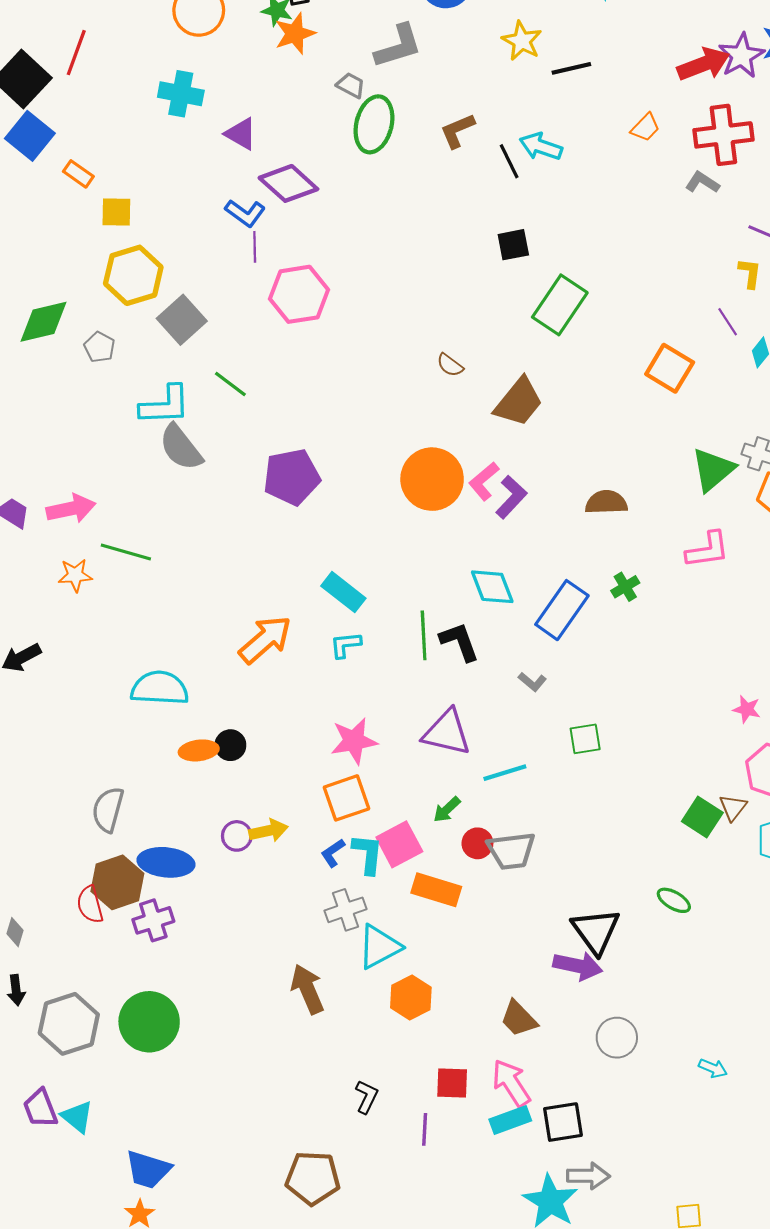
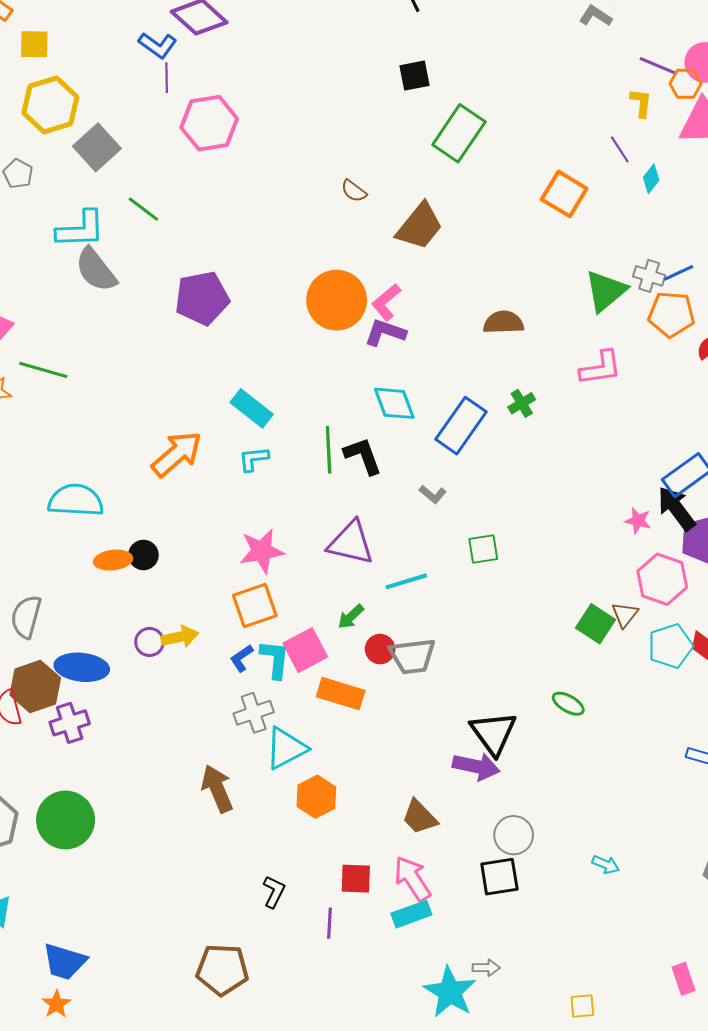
purple L-shape: (511, 497) -> (385, 332), moved, turned -114
black square: (563, 1122) -> (499, 877), moved
gray arrow: (588, 1176) -> (486, 968), size x0.7

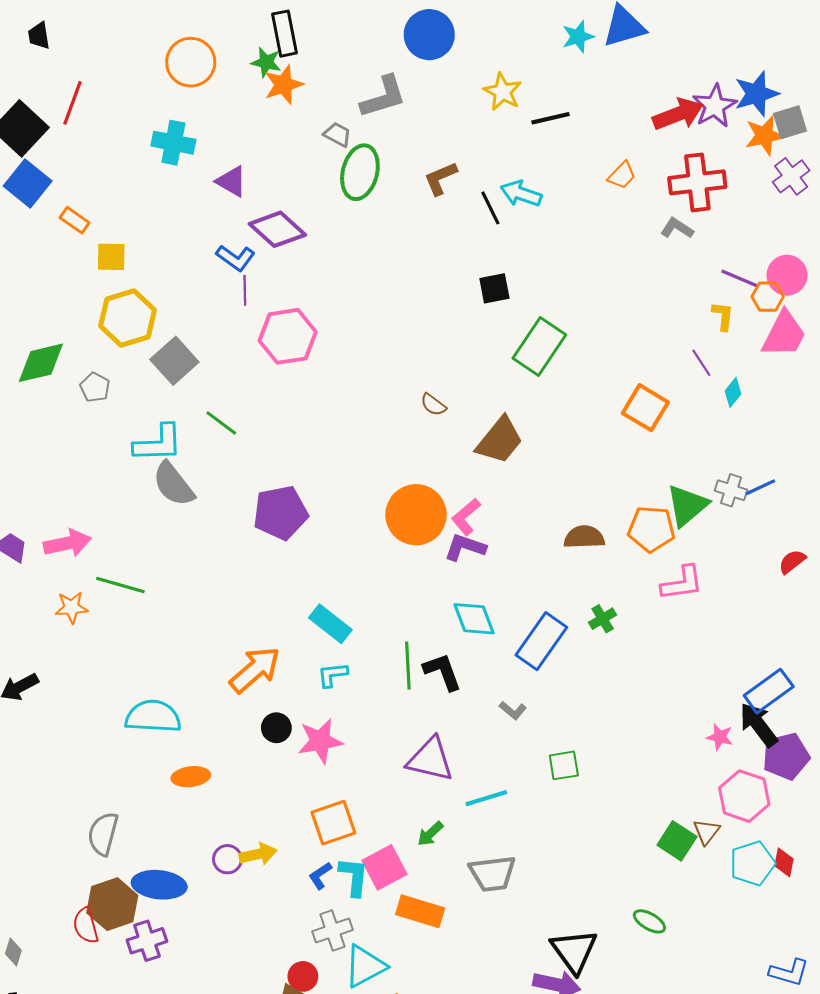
orange pentagon: (671, 314) -> (651, 529), moved
pink star: (262, 551) -> (320, 741), moved
black circle: (143, 555) -> (276, 728), moved
red circle: (380, 649) -> (303, 976), moved

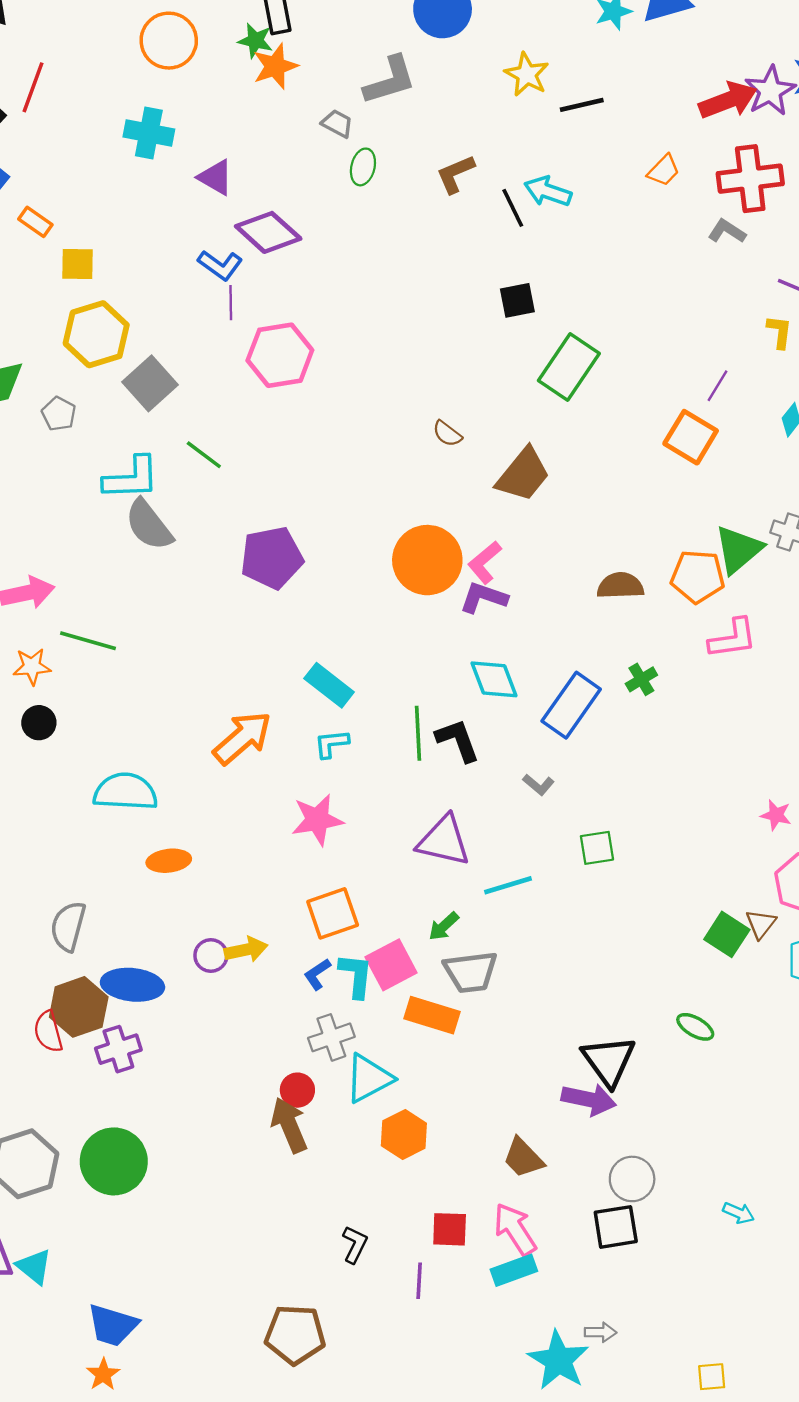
green ellipse: (360, 172) -> (363, 167), size x0.6
purple line: (701, 363) -> (717, 386), moved, turned 64
black circle: (276, 728) -> (39, 723), moved
gray trapezoid: (492, 874) -> (471, 972), moved

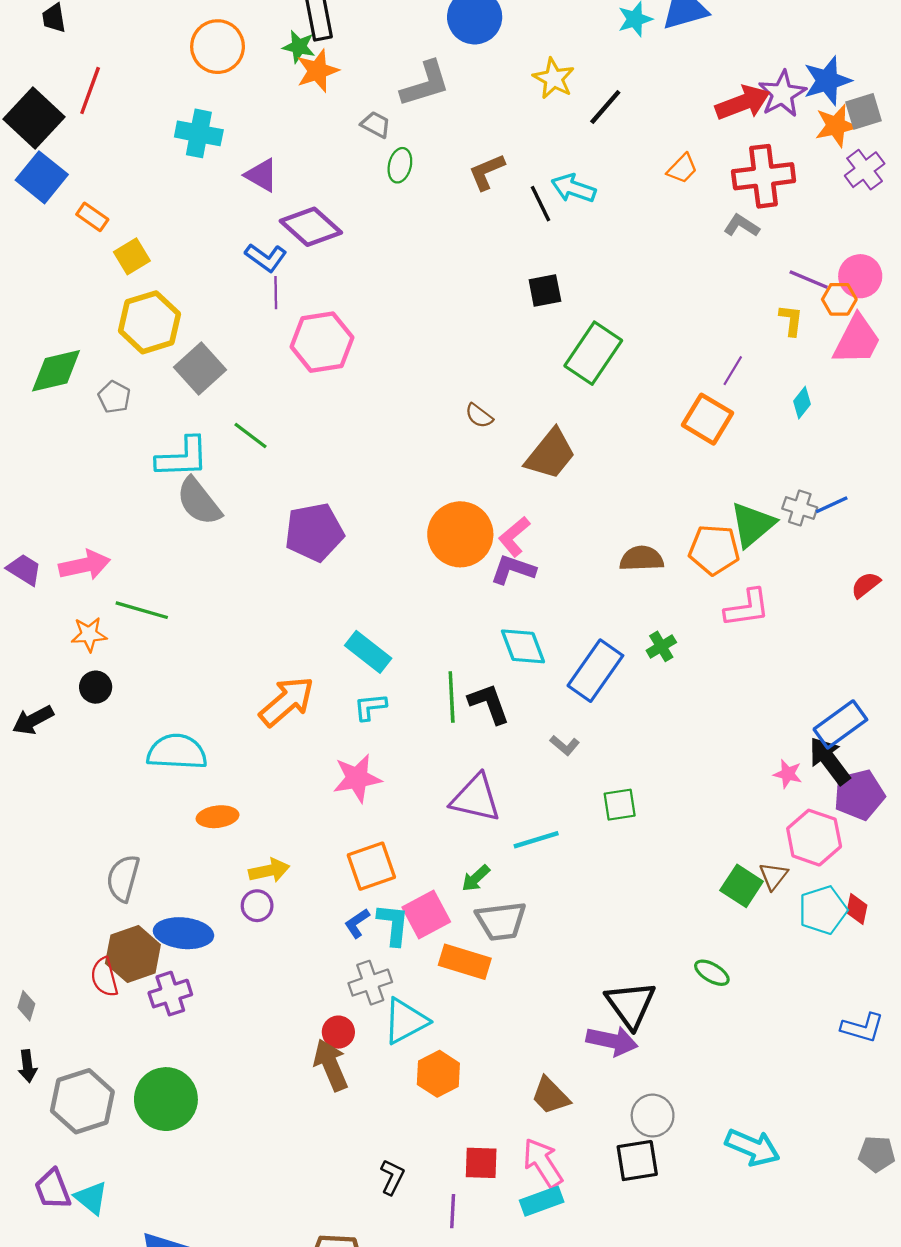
black line: (582, 105) -> (605, 107), turned -36
yellow square: (77, 264) -> (132, 256), turned -32
yellow arrow: (246, 950) -> (269, 871), moved
cyan arrow: (739, 1213) -> (753, 1147), size x1.8

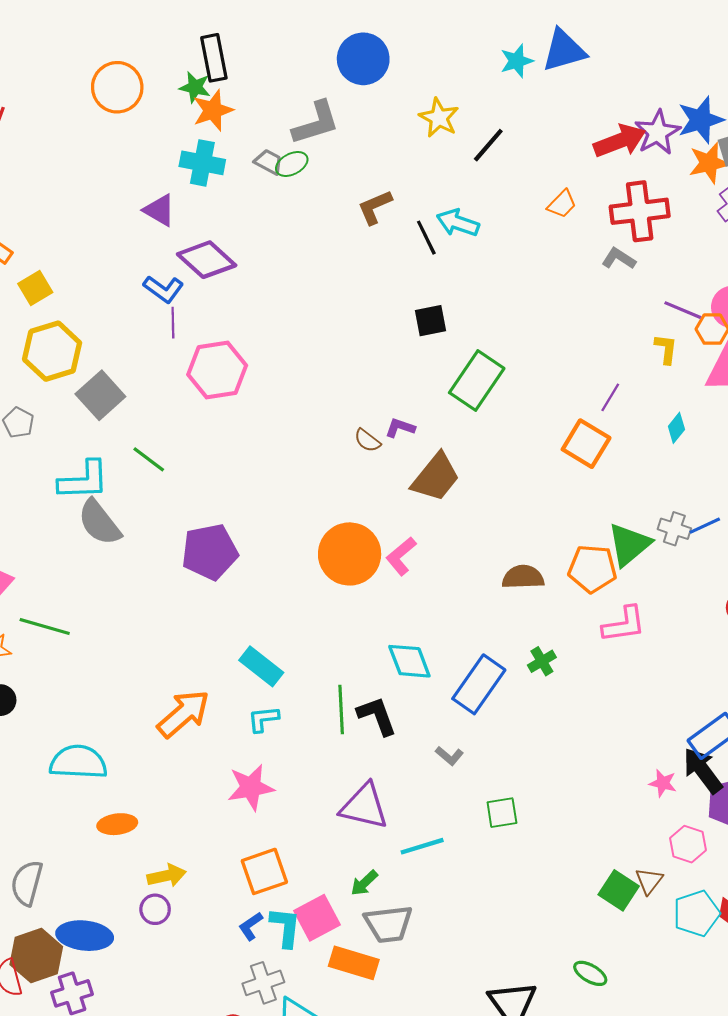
cyan cross: (199, 133) -> (202, 163), moved
green ellipse: (400, 165) -> (292, 164), moved, turned 48
purple L-shape: (513, 570) -> (400, 428), moved, size x0.7
pink hexagon: (814, 838) -> (688, 844), size x0.7

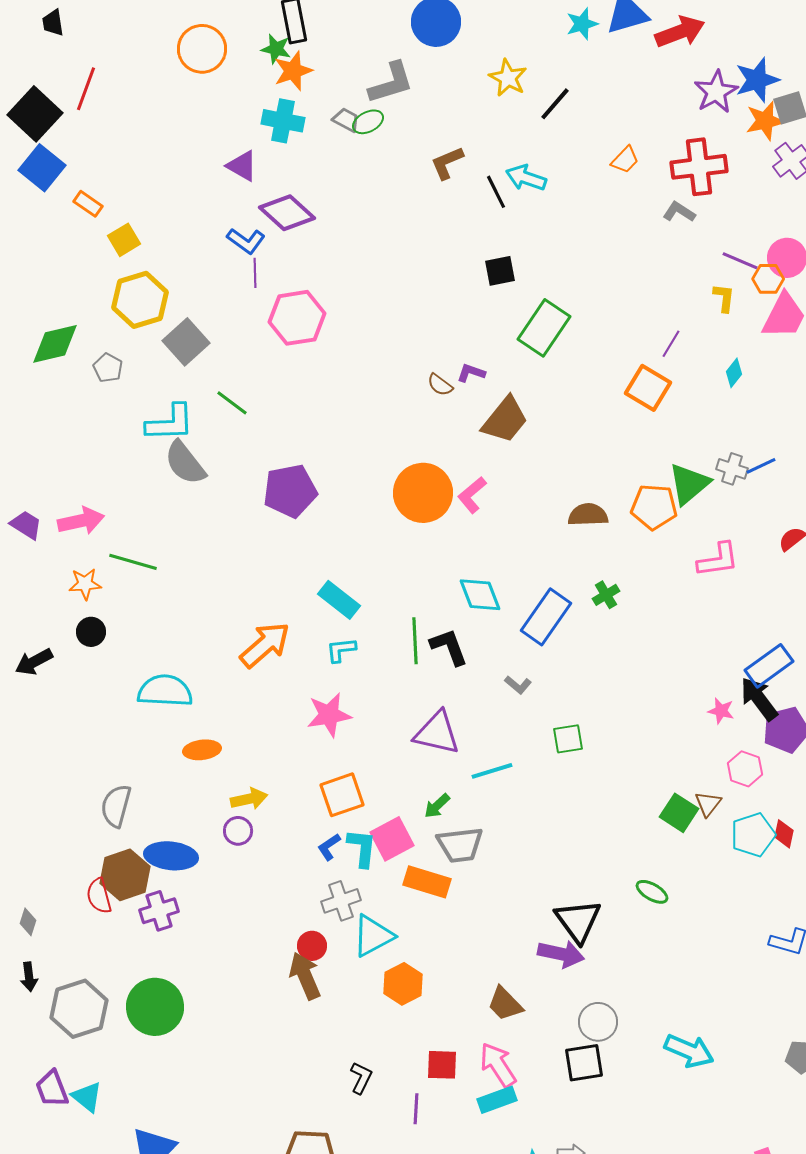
red arrow: (620, 141) -> (680, 32), moved
pink L-shape: (624, 624) -> (718, 560), moved

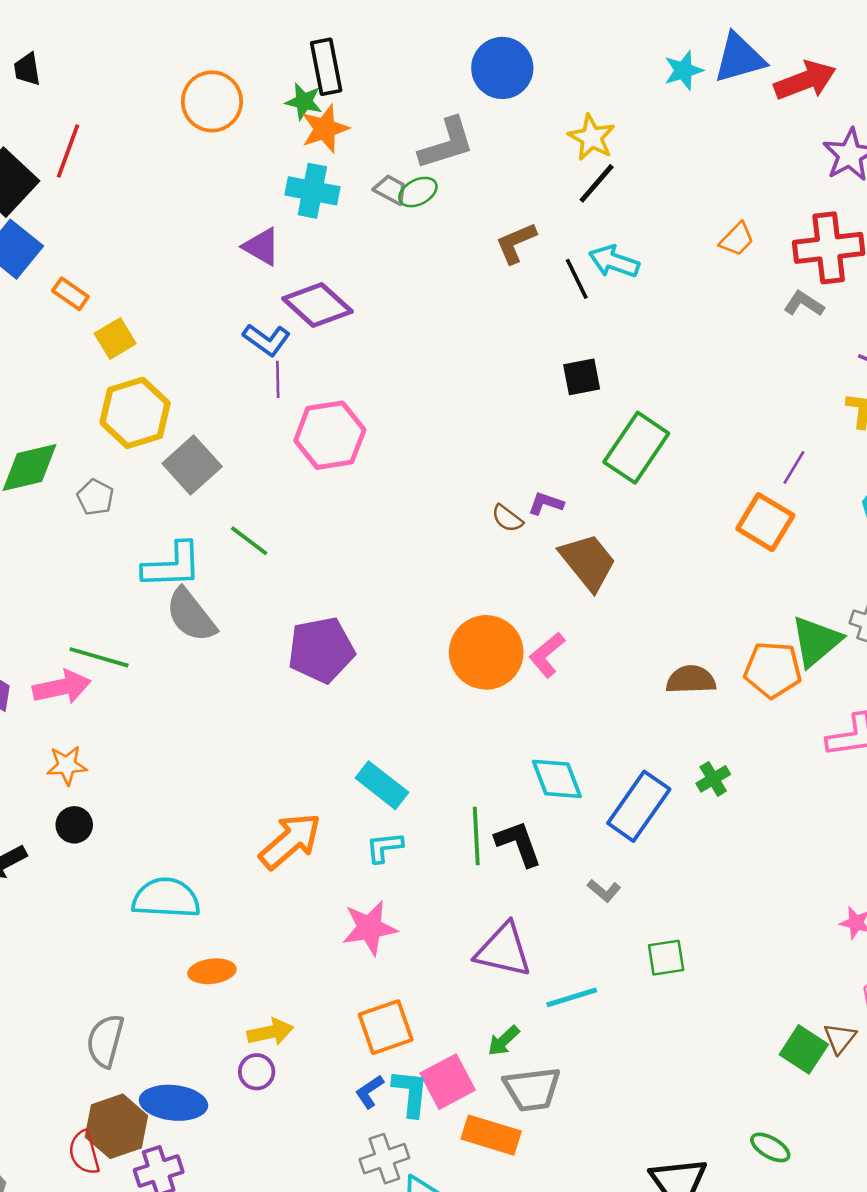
black line: (555, 104) -> (597, 183), moved
brown trapezoid: (505, 420) -> (588, 562), turned -78
green line: (133, 562) -> (99, 657), moved

